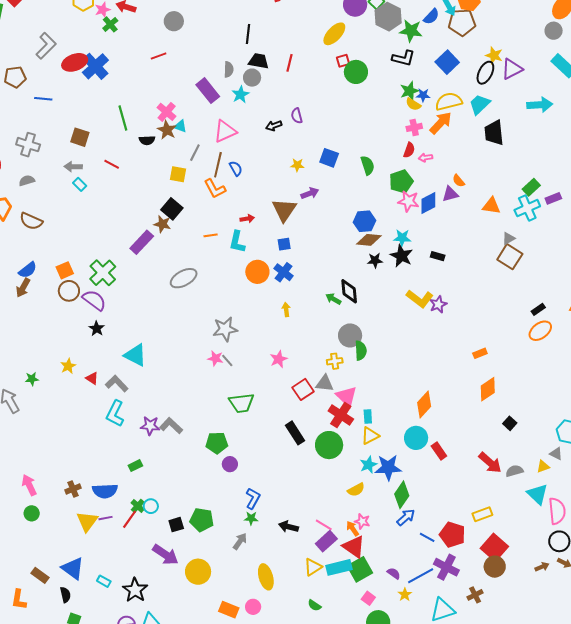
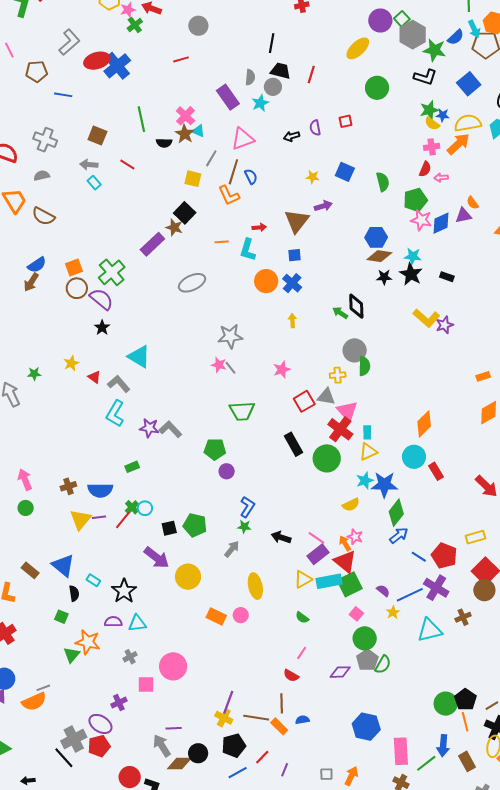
red square: (343, 61) -> (345, 121), moved
black semicircle: (65, 595) -> (74, 593), moved

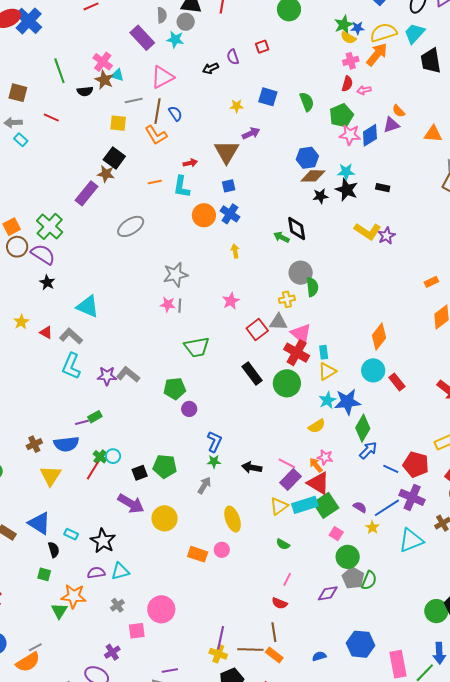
cyan star: (260, 103) -> (175, 39), turned -30
gray line: (211, 158) -> (134, 100), turned 54
gray line: (230, 368) -> (180, 306), turned 48
purple line: (99, 517) -> (82, 422), moved
blue semicircle: (302, 720) -> (319, 656), moved

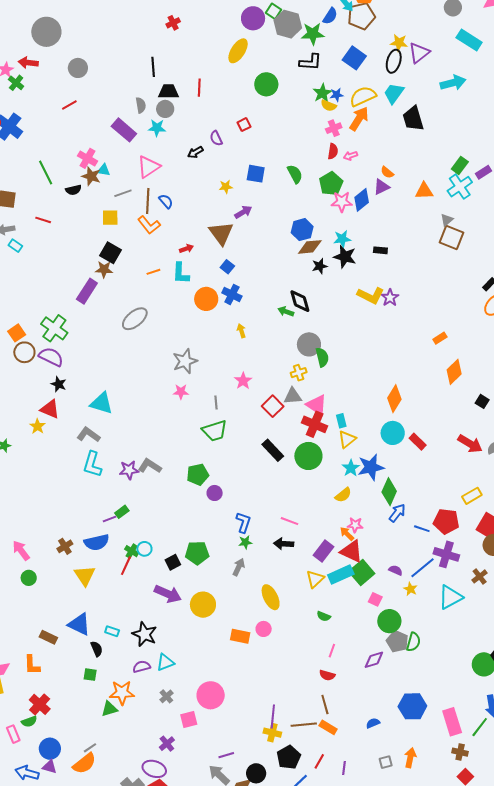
blue square: (229, 186) -> (227, 267), turned -32
gray line: (180, 306) -> (216, 402), moved
red triangle: (46, 332) -> (50, 409), moved, size x1.5
pink line: (287, 463) -> (290, 521), moved
green triangle: (59, 611) -> (109, 709), turned 48

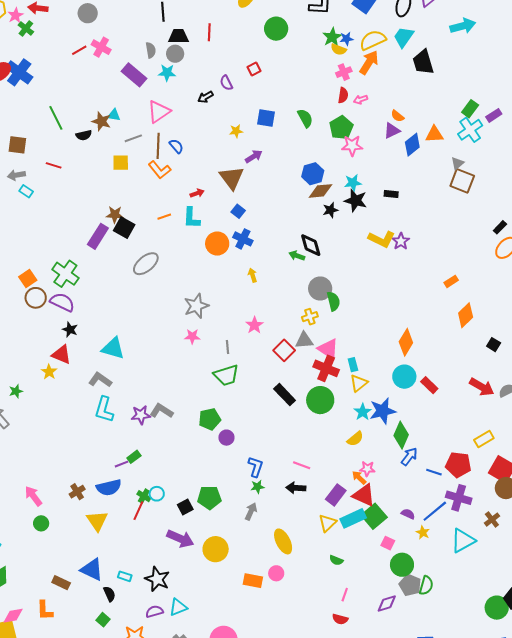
pink cross: (87, 158) -> (101, 47), moved
blue diamond: (362, 200) -> (412, 145), moved
black square: (110, 253) -> (124, 228), moved
green square: (90, 675) -> (103, 620), turned 32

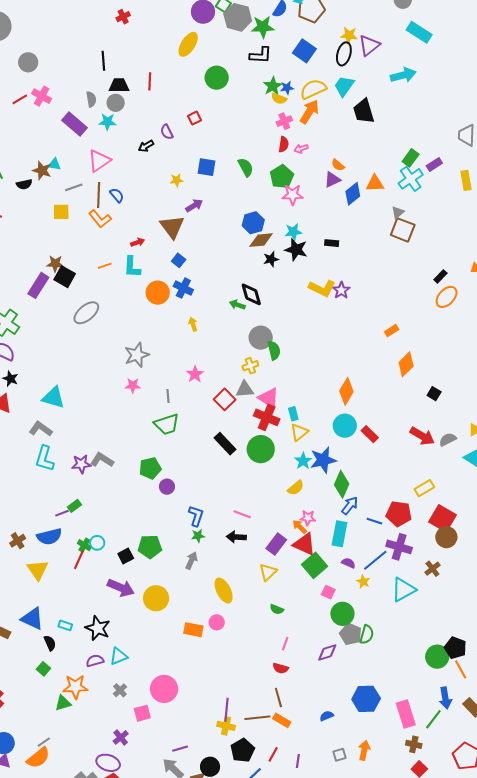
cyan rectangle: (353, 518) -> (340, 534), moved, turned -55

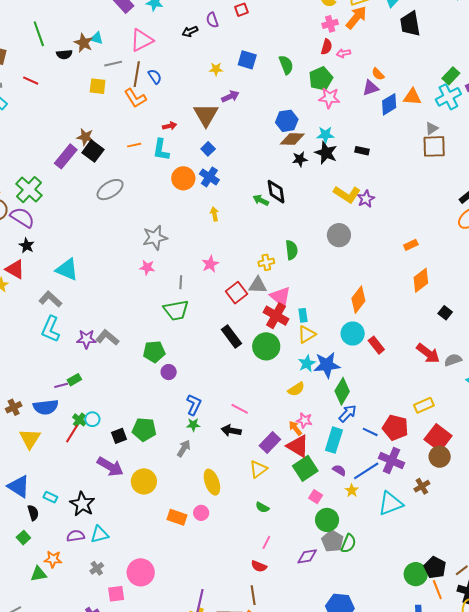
brown square: (403, 230) -> (434, 146), turned -30
gray circle: (261, 338) -> (339, 235), moved
orange star: (75, 687) -> (53, 559), size x0.7

